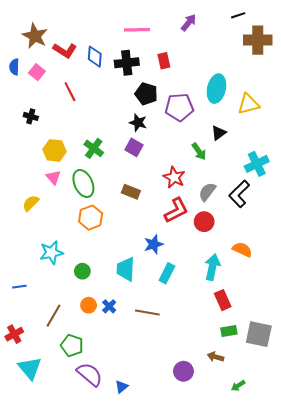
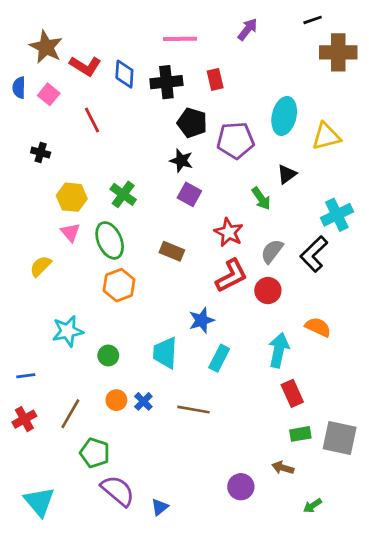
purple square: (134, 147) -> (189, 194), moved
red cross: (14, 334) -> (24, 419), moved
cyan triangle: (30, 368) -> (39, 502), moved

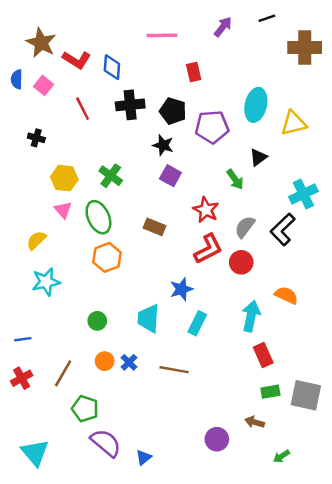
black line: (313, 20) -> (267, 18), moved
black cross: (166, 82) -> (130, 105), moved
cyan star: (68, 331) -> (46, 282), moved

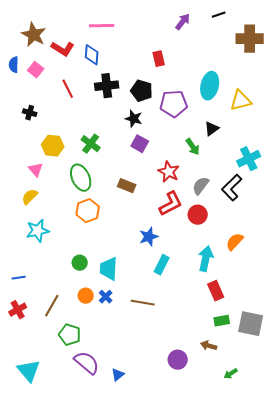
pink line: (162, 35) -> (102, 26), moved
pink triangle: (63, 210) -> (36, 170), moved
orange semicircle: (286, 295) -> (235, 242), turned -72
cyan trapezoid: (148, 318) -> (109, 269), moved

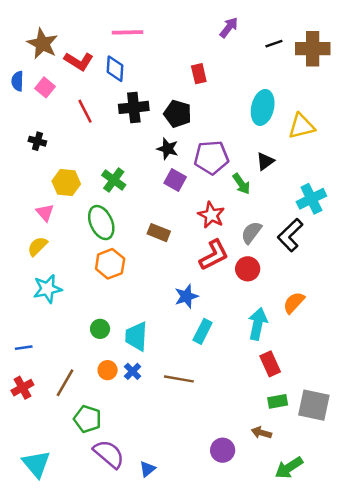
black line: (219, 15) -> (274, 44), moved
purple pentagon: (174, 104) -> (211, 157), moved
green arrow: (231, 374) -> (289, 468), size x1.6

